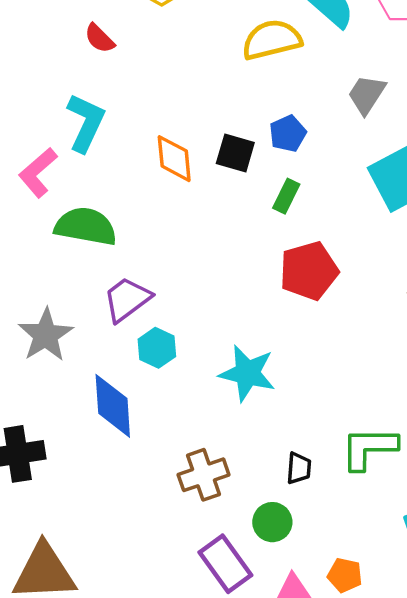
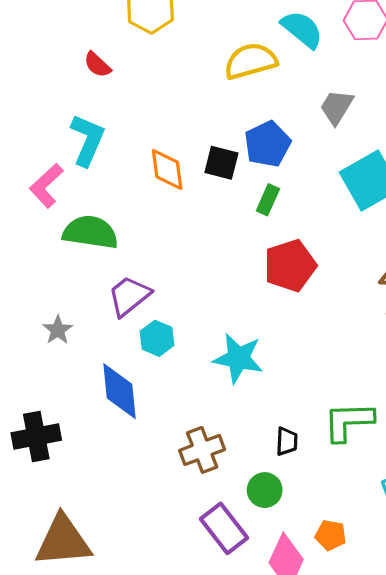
blue pentagon: (288, 134) -> (267, 144), size x1.4
gray star: (46, 335) -> (58, 330), size x0.6

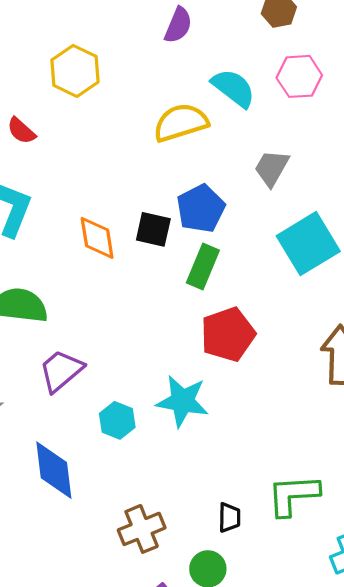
green rectangle: (268, 200) -> (203, 266), size x1.4
cyan hexagon: (157, 338) -> (117, 420), moved
cyan star: (238, 358) -> (182, 401), moved

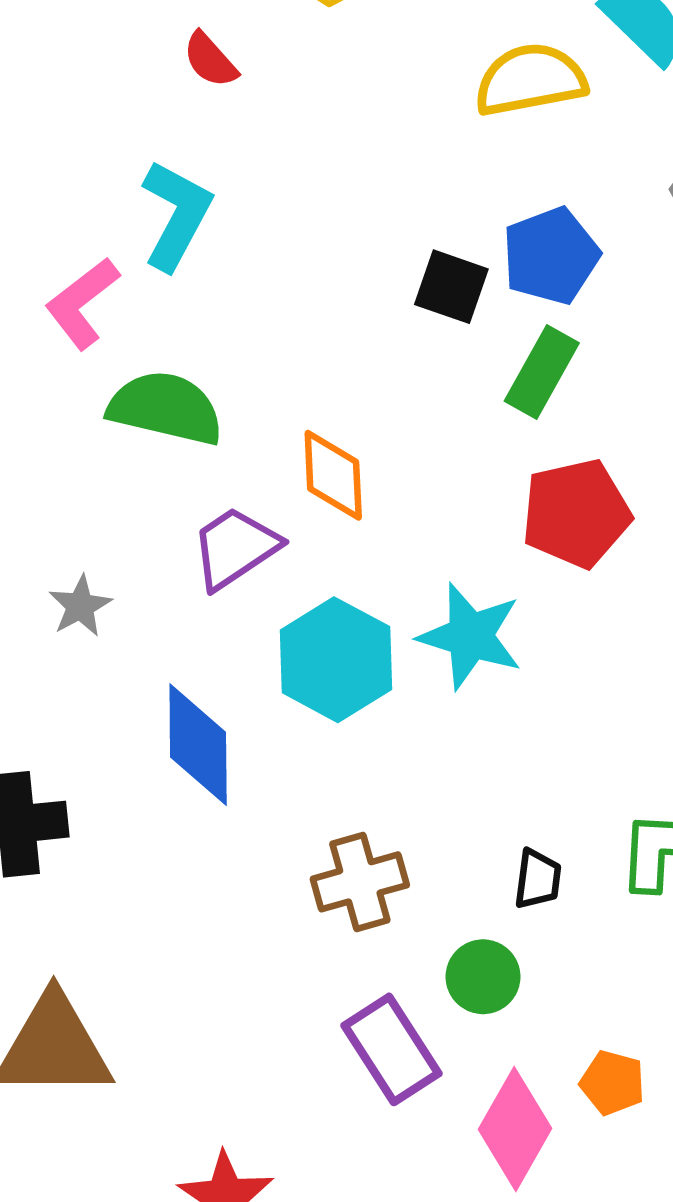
orange diamond: (97, 238) -> (333, 475), moved
cyan hexagon: (117, 420) -> (336, 660), size x1.6

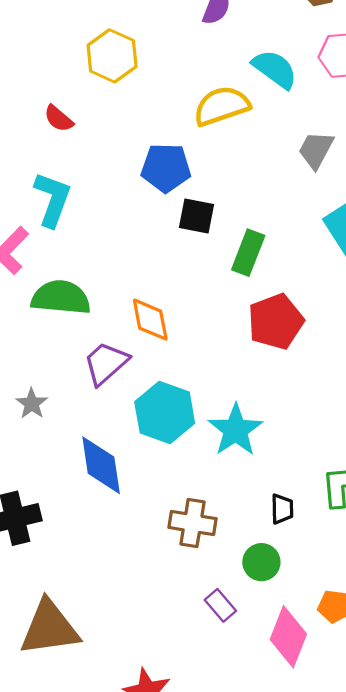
blue pentagon: (551, 256) -> (166, 168), moved, turned 30
cyan star: (470, 636) -> (236, 430), moved, turned 30
brown cross: (360, 882) -> (193, 523), turned 33
purple rectangle: (391, 1049) -> (220, 605), size x0.6

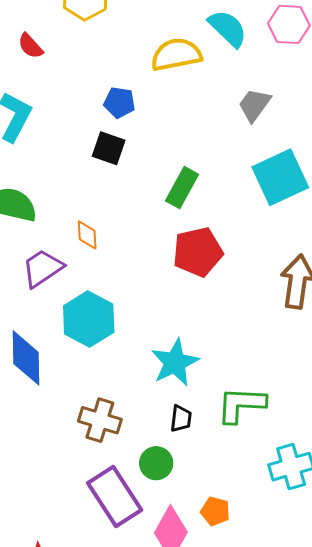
blue pentagon: (166, 168) -> (119, 102), size x0.7
black square: (196, 216) -> (109, 148), moved
orange diamond: (150, 320) -> (87, 235), size x0.7
cyan star: (236, 430) -> (175, 363), moved
purple rectangle: (220, 605) -> (115, 496), size x2.0

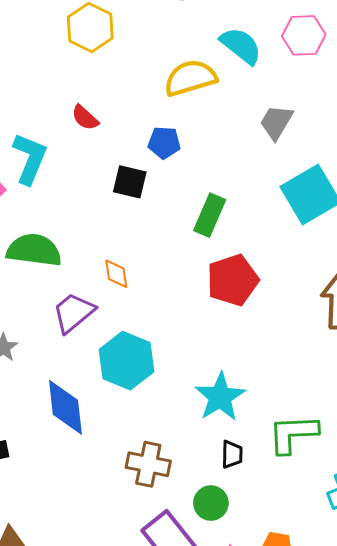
red semicircle: (30, 46) -> (85, 118), moved
blue pentagon: (119, 102) -> (164, 143), moved

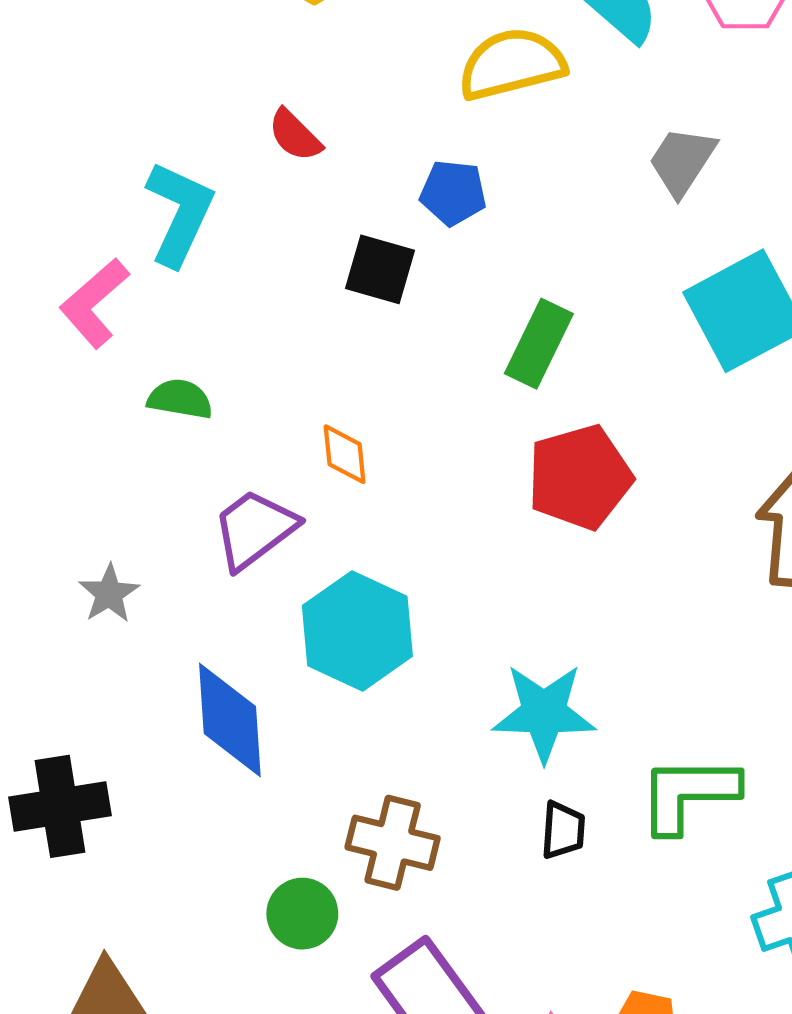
green semicircle: (34, 250) -> (180, 399), size x0.6
cyan star: (220, 397) -> (544, 713), turned 30
green circle: (211, 503) -> (302, 914), moved

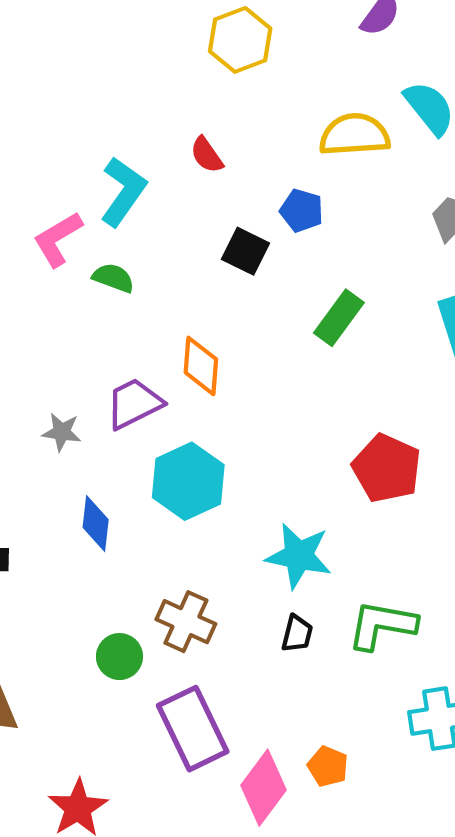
green semicircle: (180, 399) -> (113, 278), moved
orange diamond: (345, 454) -> (201, 366), size x1.4
red pentagon: (580, 477) -> (387, 468), moved, turned 30
gray star: (109, 594) -> (62, 432), moved, turned 30
blue diamond: (230, 720) -> (96, 523), size x0.7

